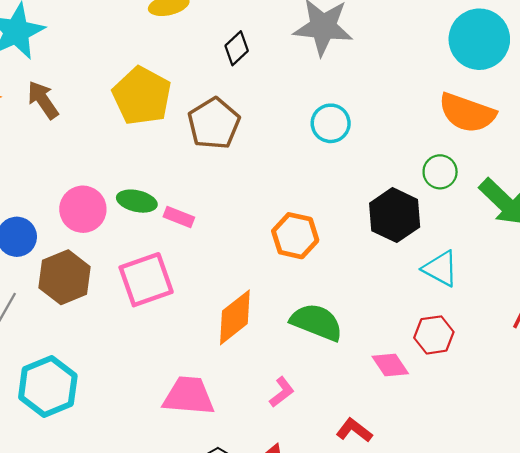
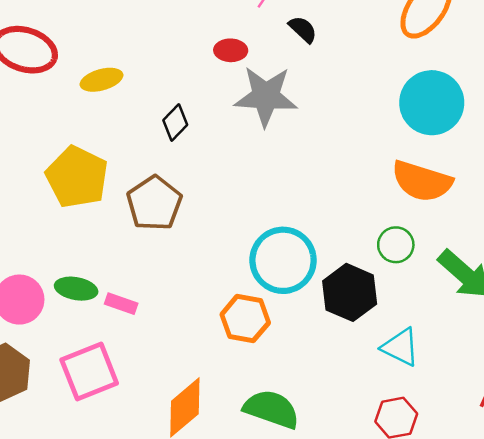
cyan circle: (331, 123) -> (283, 260), moved, size x1.6

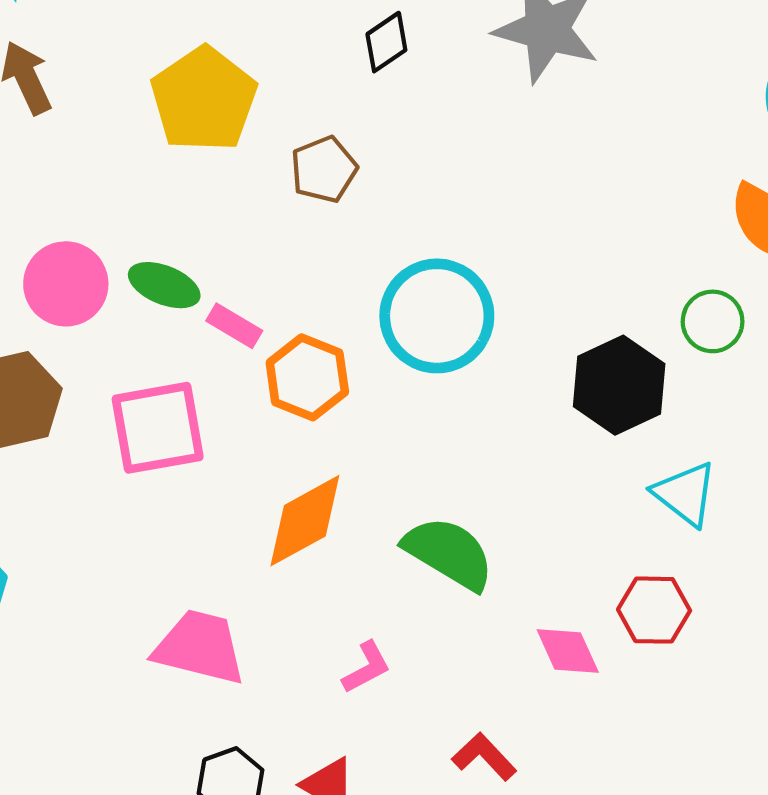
brown pentagon: (154, 203) -> (324, 169), size x0.7
cyan circle: (283, 260) -> (437, 316), moved
orange hexagon: (245, 319) -> (307, 377), moved

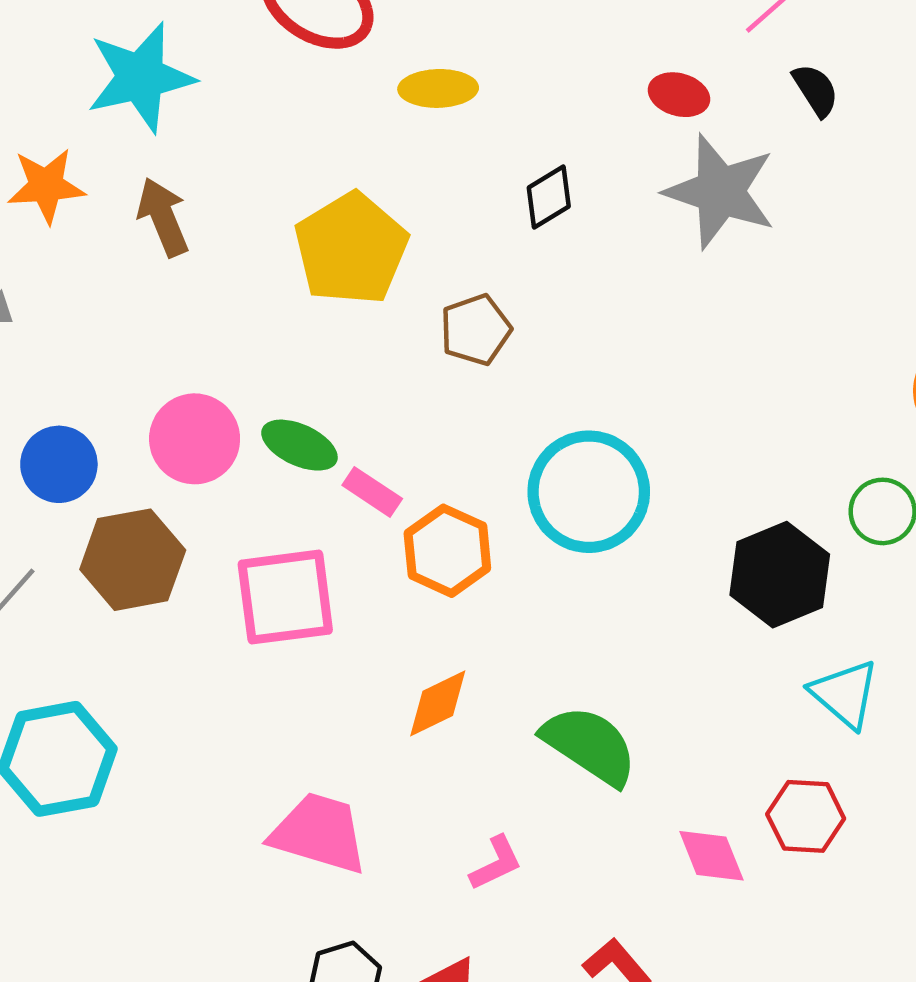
orange diamond: (305, 521) -> (438, 703), size x0.7

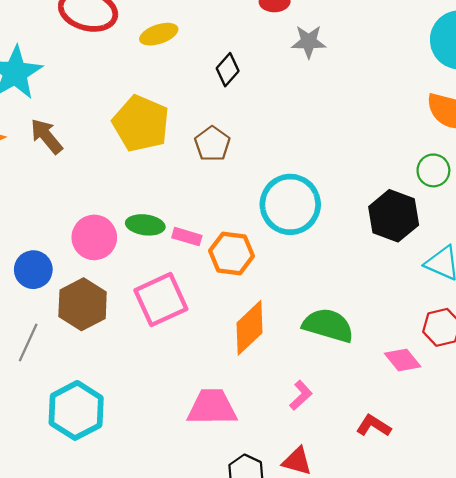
gray star: (720, 191) -> (309, 42), size x0.6
orange diamond: (438, 703) -> (249, 328), size x1.4

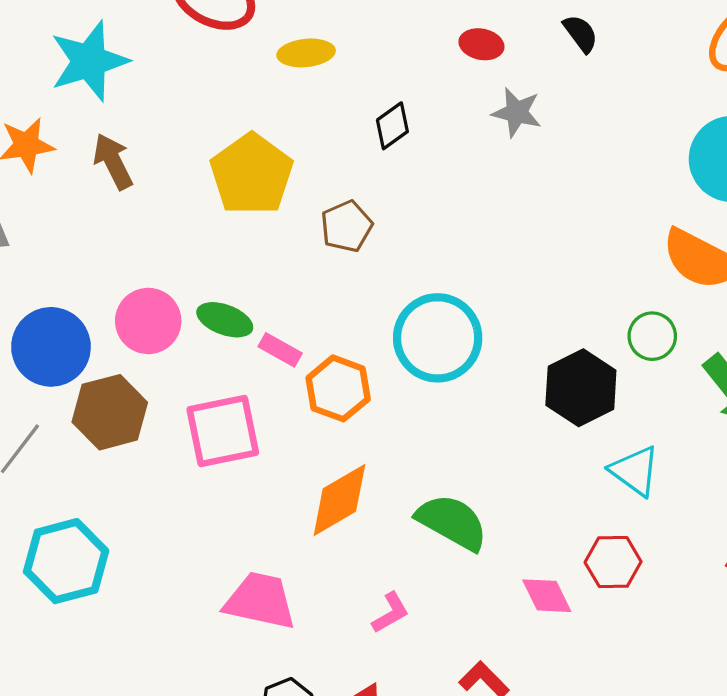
blue circle: (33, 270) -> (51, 347), size x1.4

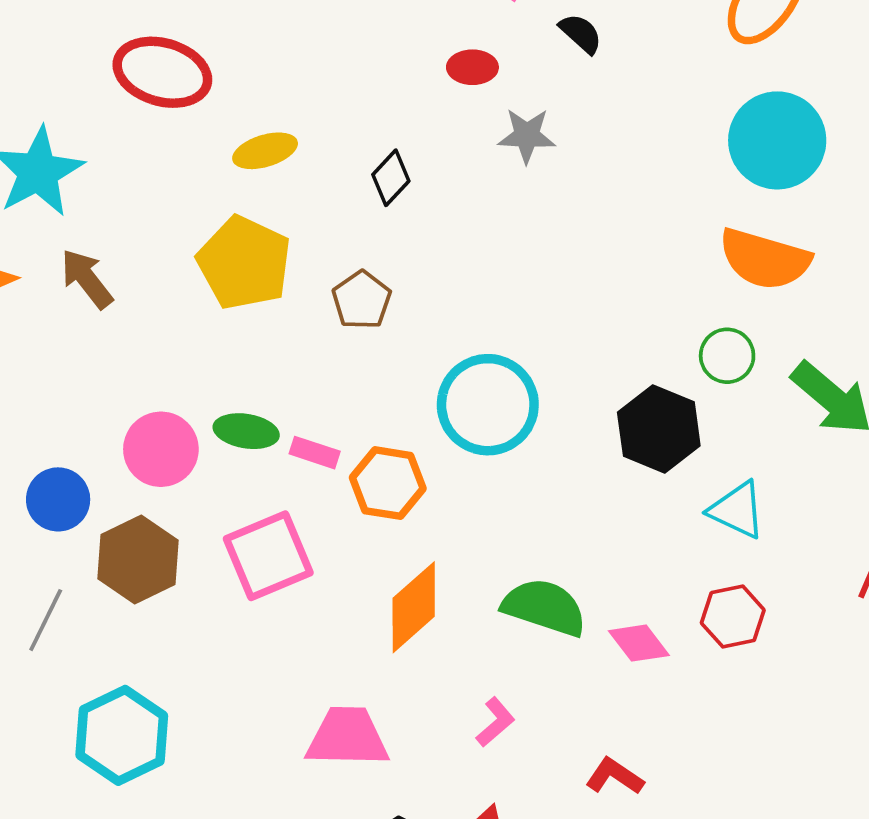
yellow ellipse: (306, 53) -> (265, 151), moved
blue circle: (51, 347) -> (58, 499), size x0.7
pink diamond: (547, 596) -> (639, 643), moved

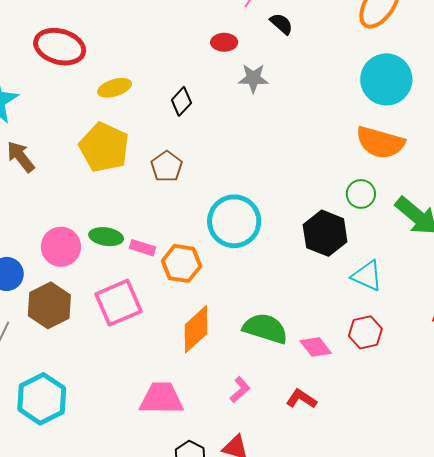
red L-shape: (615, 776) -> (301, 399), moved

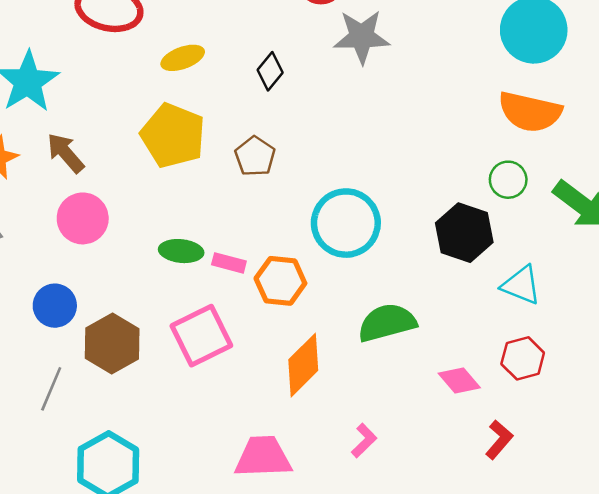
gray star: (253, 78) -> (362, 37), size x1.4
pink circle: (61, 247) -> (83, 218), moved
green semicircle: (265, 328) -> (387, 323), moved, turned -30
red L-shape: (301, 399) -> (499, 440), moved, turned 100

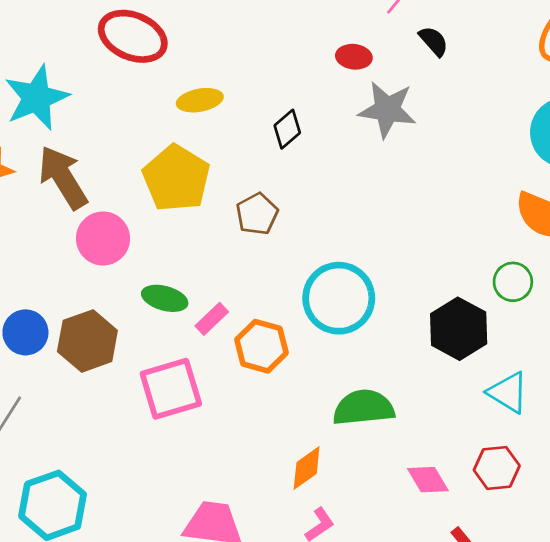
brown arrow: (65, 153) -> (63, 178), size x1.4
pink circle: (83, 218) -> (103, 239), moved
pink rectangle: (229, 263) -> (212, 319), turned -68
brown hexagon: (112, 344) -> (87, 341), moved
orange diamond: (303, 365) -> (307, 468), moved, size x0.7

